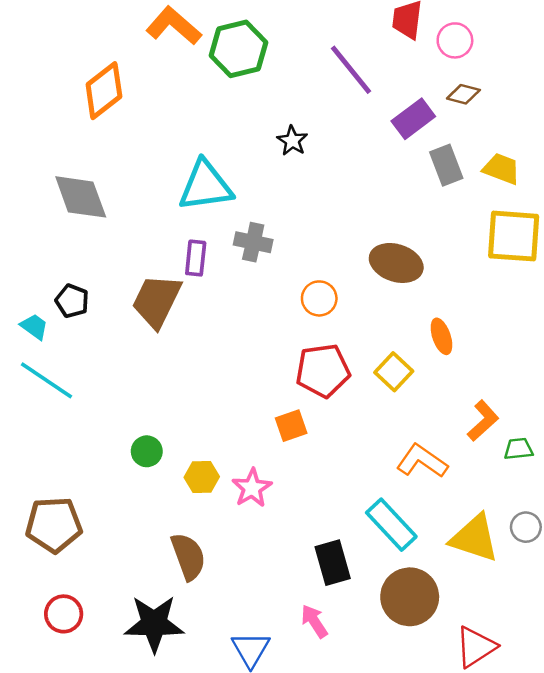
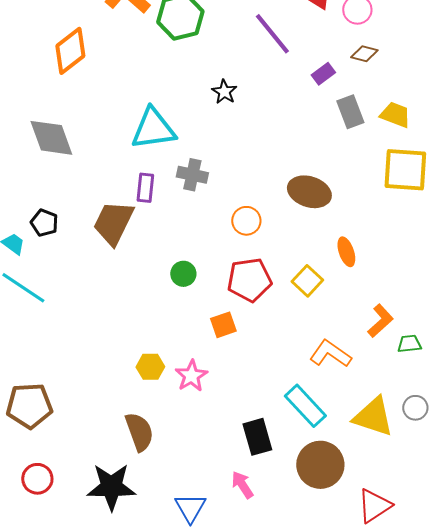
purple rectangle: (413, 119) -> (323, 74), size x0.7
green circle: (147, 451) -> (183, 274), moved

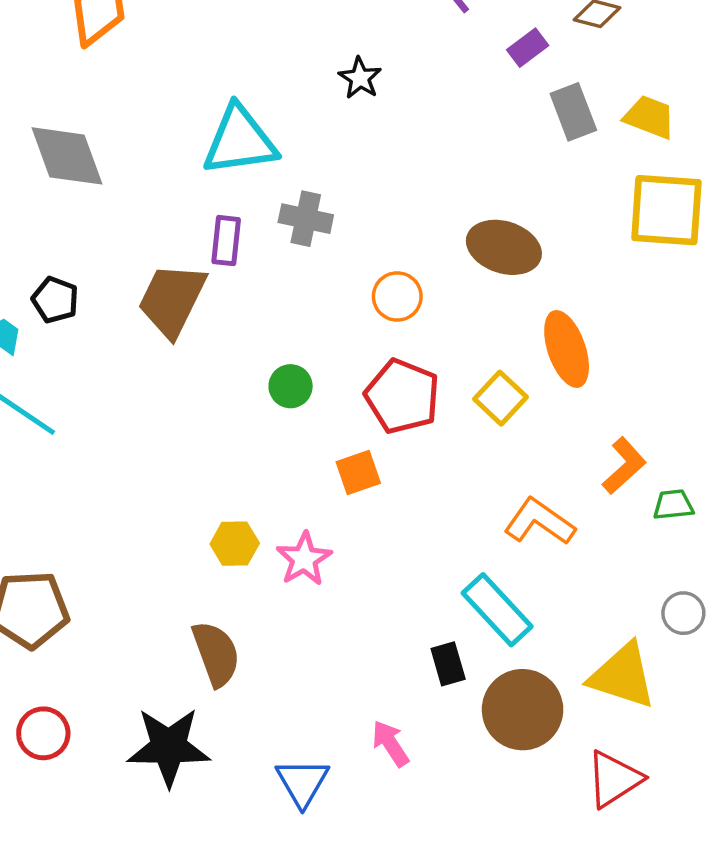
orange ellipse: (346, 252) -> (567, 349), size x1.5
red pentagon: (249, 280) -> (402, 396), turned 30
yellow triangle: (373, 417) -> (622, 676), moved
black rectangle: (257, 437) -> (448, 664), moved, size x0.7

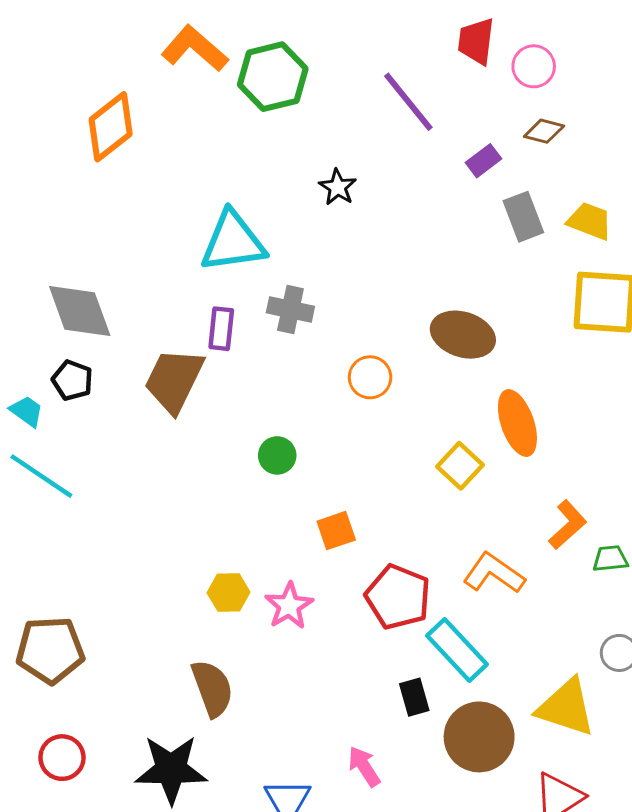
gray diamond: (67, 156) -> (80, 311), moved
red pentagon: (402, 396) -> (398, 597), moved

